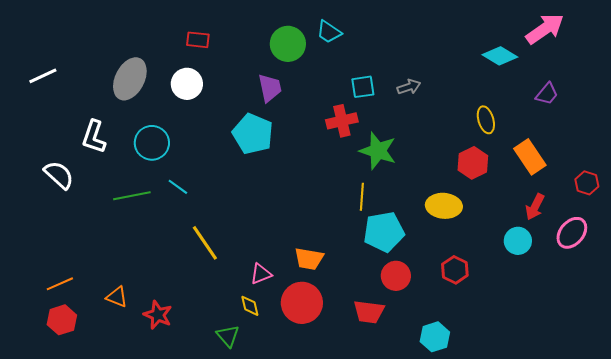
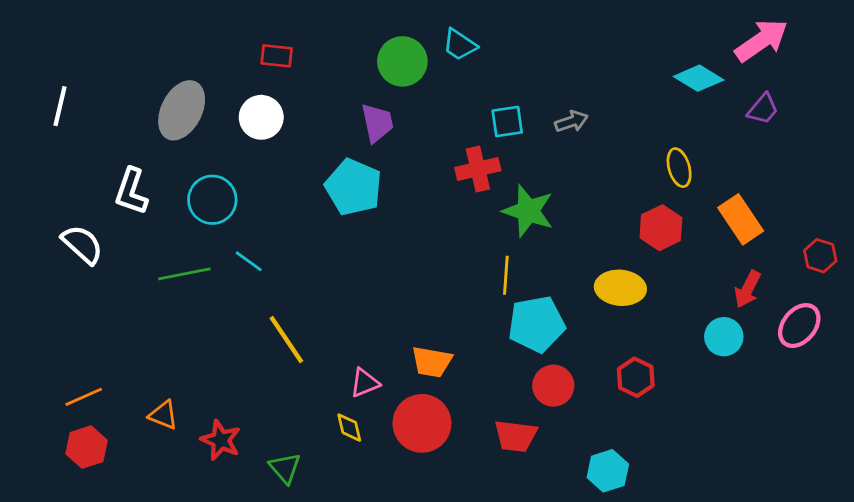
white line: (43, 76) -> (60, 106), turned -52
purple trapezoid: (547, 94) -> (763, 109), moved
green triangle: (228, 336) -> (285, 468), moved

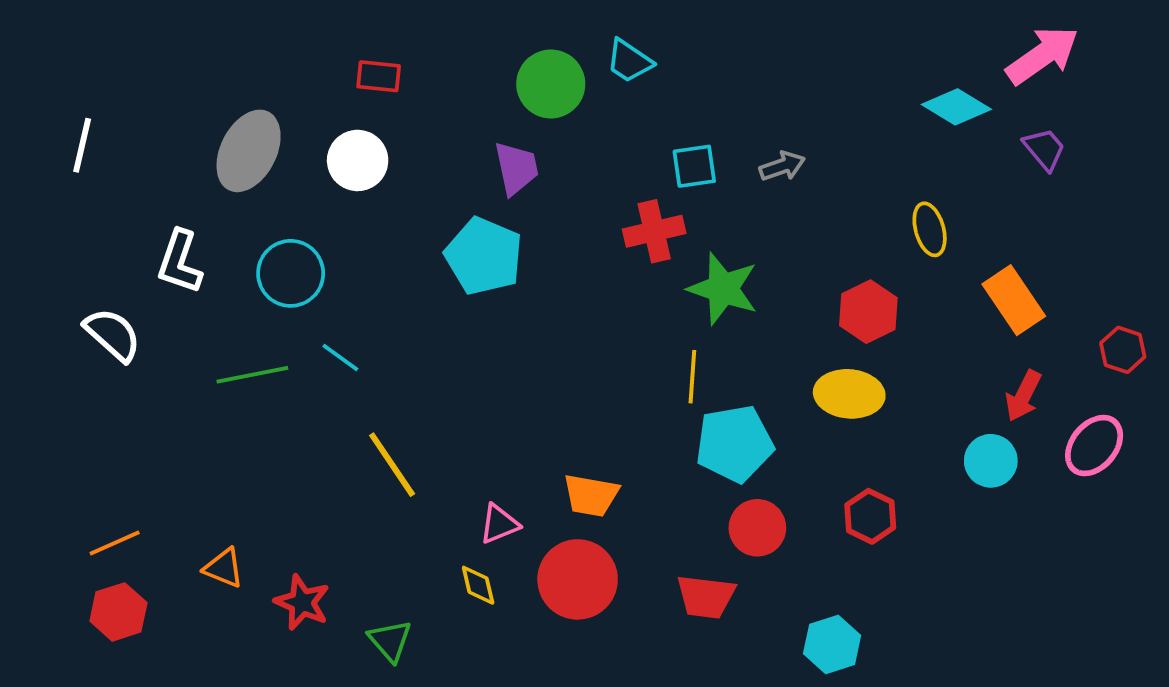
purple trapezoid: (763, 109) -> (1044, 149), turned -80
red hexagon: (661, 228) -> (868, 312), moved

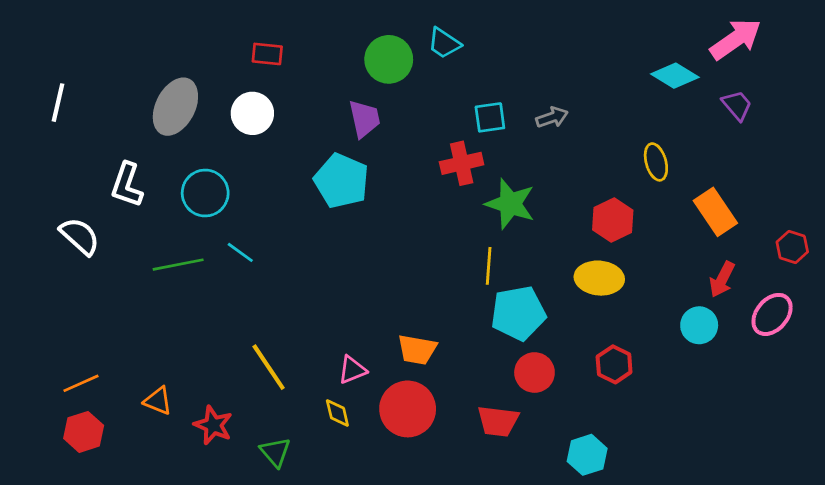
yellow line: (392, 465) -> (269, 367), moved

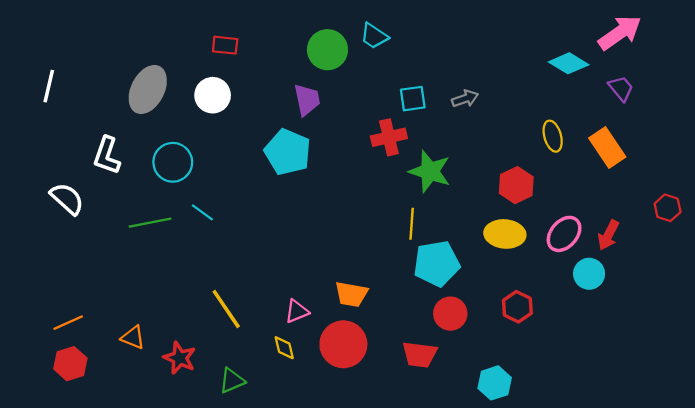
orange rectangle: (715, 212) -> (607, 148), moved
pink ellipse: (772, 314) -> (564, 234), moved
green triangle: (275, 452) -> (232, 381), turned 48

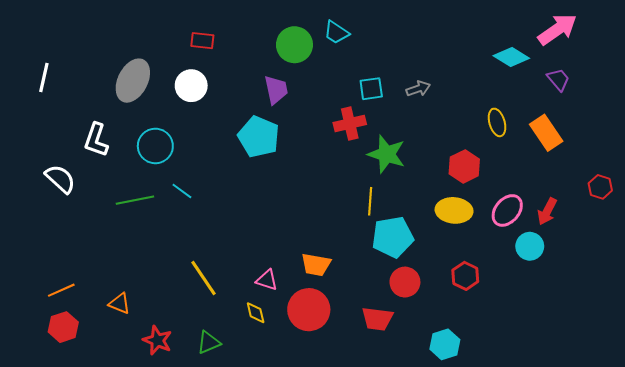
pink triangle: (297, 311) -> (267, 280), turned 40
red star: (180, 358) -> (157, 340), moved

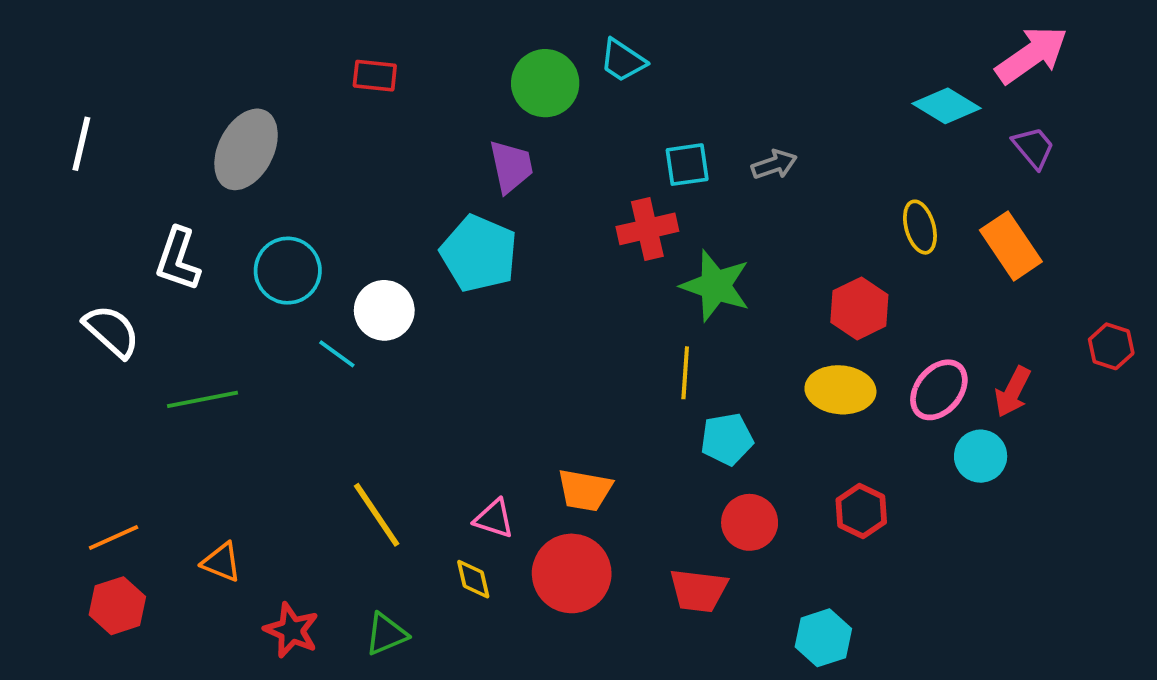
white circle: (191, 86) -> (384, 310), moved
green line: (135, 200) -> (203, 399), moved
cyan pentagon: (393, 237) -> (727, 439), size x0.7

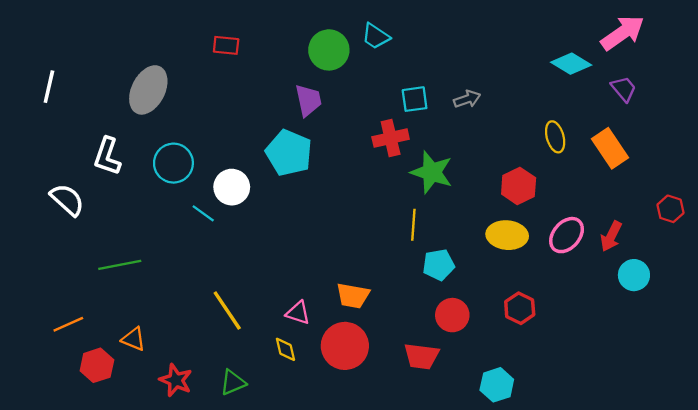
green line: (203, 399) -> (120, 265), moved
cyan circle: (981, 456) -> (634, 275), moved
red hexagon: (117, 606) -> (97, 365), moved

